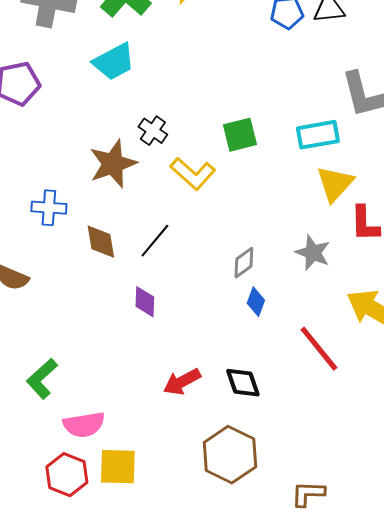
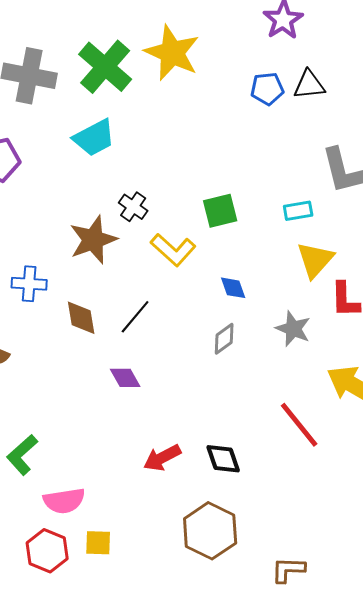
cyan rectangle: (318, 135) -> (298, 211), size x0.7
purple diamond: (145, 302) -> (125, 378), turned -32
blue diamond: (256, 302) -> (233, 288), moved, turned -40
yellow square: (118, 467) -> (98, 543), size x0.7

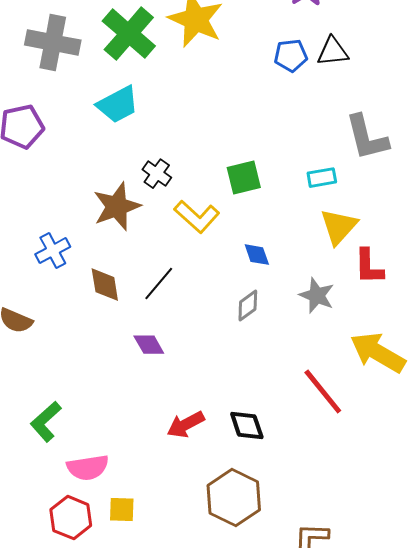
blue cross: (29, 284) -> (53, 251), turned -32

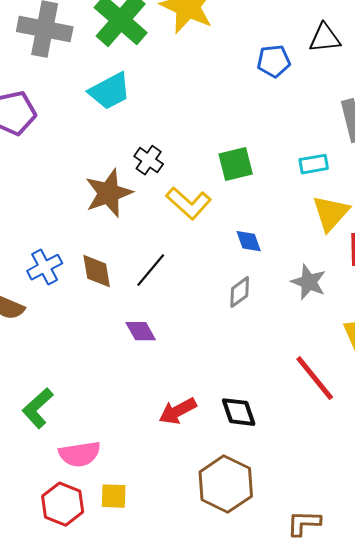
blue pentagon: (291, 56) -> (274, 61), moved
blue cross: (53, 251) -> (45, 267), moved

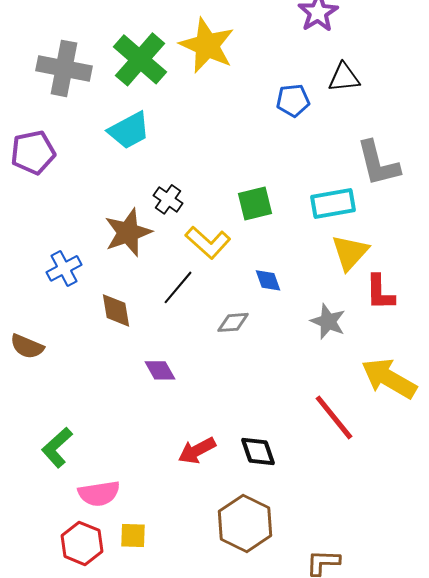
cyan rectangle: (314, 164) -> (333, 203), size x1.5
blue cross: (45, 267) -> (64, 268), moved
black line: (151, 270) -> (178, 287), moved
gray diamond: (240, 292) -> (233, 322), moved, turned 32

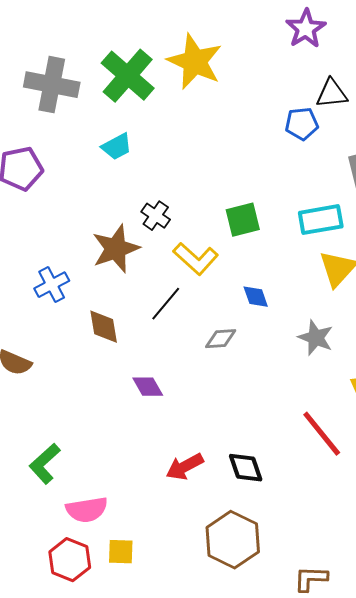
blue pentagon: (293, 100) -> (302, 124), moved
cyan trapezoid: (129, 130) -> (117, 147), size x0.7

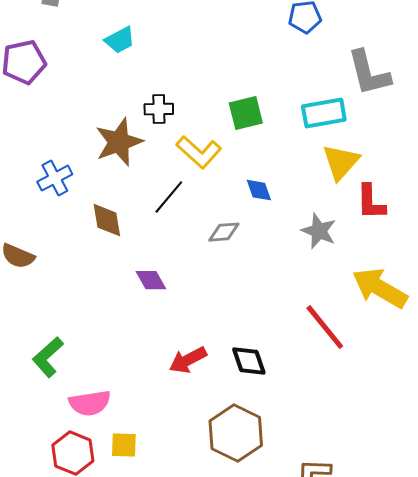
black cross: (156, 216) -> (159, 109), turned -36

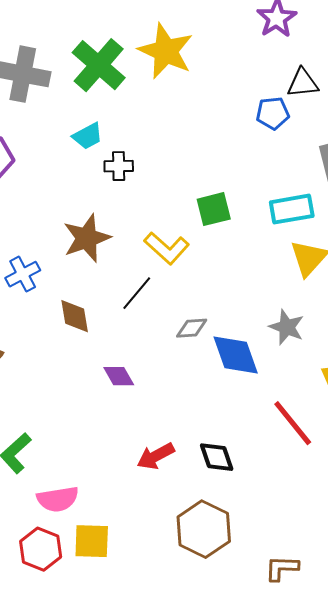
black cross: (159, 109) -> (119, 166), moved
blue diamond: (259, 190) -> (236, 355), moved, size x1.8
yellow square: (124, 445) -> (92, 541), size x1.4

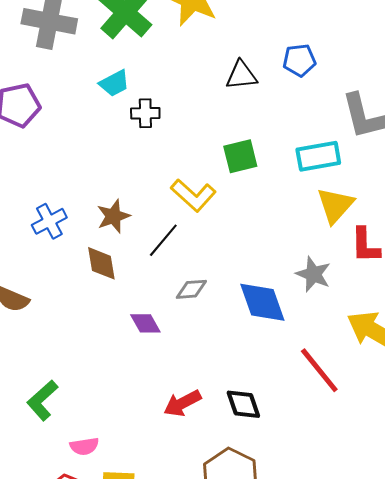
black triangle: (303, 83) -> (241, 75), moved
brown star: (87, 238) -> (113, 216), moved, size x0.7
gray diamond: (192, 328) -> (191, 289), moved
pink semicircle: (58, 499) -> (84, 446), size x0.7

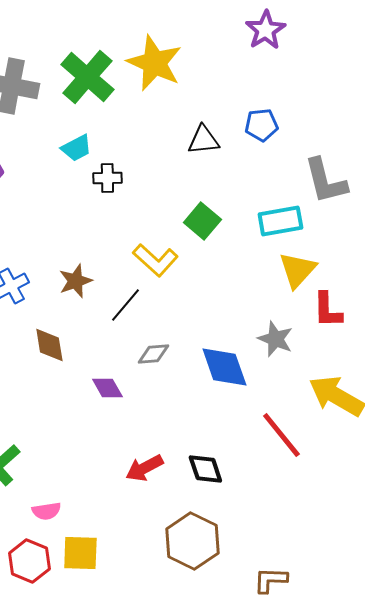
green square: (240, 156) -> (202, 221), turned -36
brown diamond: (101, 263) -> (49, 345), moved

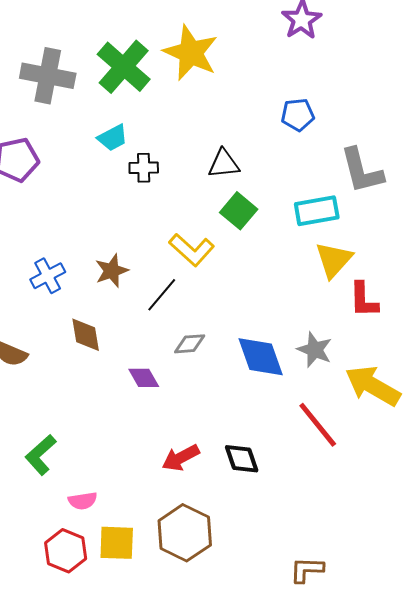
black triangle: (203, 140) -> (224, 164), moved
gray star: (275, 339) -> (315, 350), moved
brown hexagon: (192, 541) -> (185, 533), moved

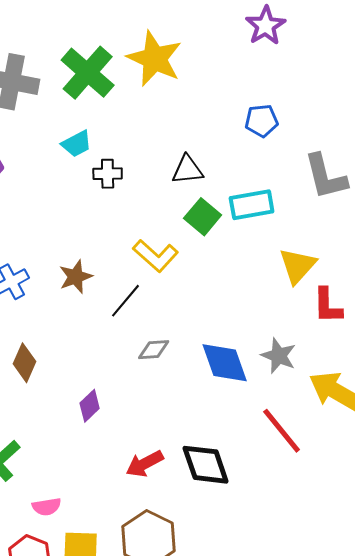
cyan rectangle: (317, 211) -> (252, 205), moved
brown diamond: (86, 335) -> (25, 363), moved, turned 33
purple diamond: (144, 378) -> (90, 406), moved, turned 76
black diamond: (242, 459) -> (206, 465), size x1.4

